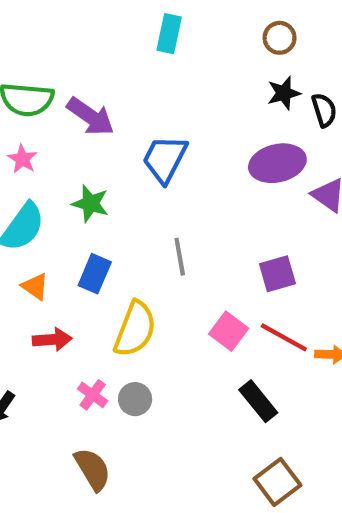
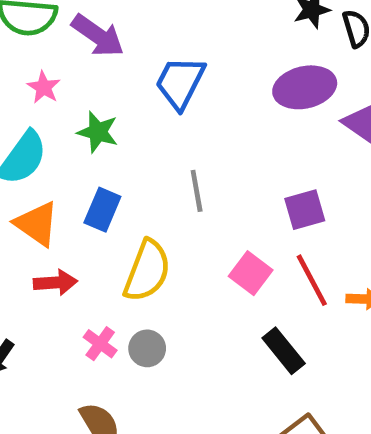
pink star: (22, 159) -> (44, 87), moved
orange triangle: (35, 286) -> (37, 224), size x1.5
red line: (284, 337) -> (312, 280), turned 33

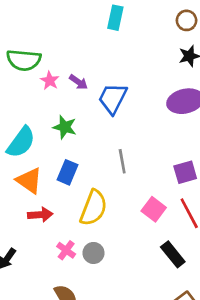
purple arrow: (98, 36) -> (78, 82), moved, size x0.6
pink star: (44, 87) -> (50, 81), moved

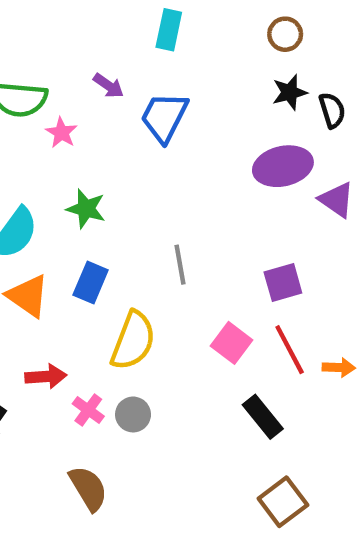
purple arrow: (78, 82) -> (108, 86), moved
blue trapezoid: (113, 98) -> (164, 117), moved
red arrow: (40, 215) -> (46, 376), moved

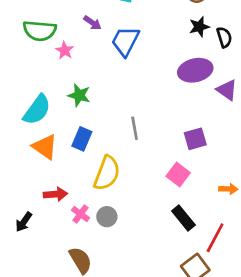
pink square: (231, 343) -> (178, 174), moved
red line: (290, 350) -> (215, 238), moved, turned 56

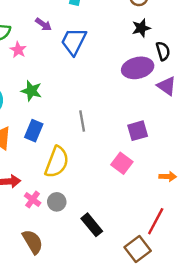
black semicircle: (224, 37) -> (163, 51), moved
black rectangle: (183, 218) -> (92, 225), moved

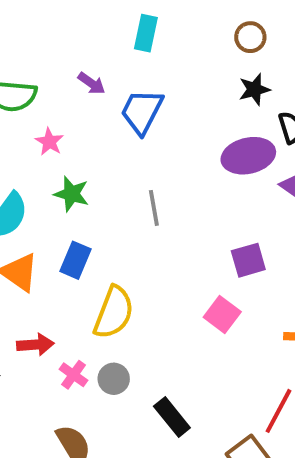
pink star: (18, 50) -> (49, 142), moved
gray line: (82, 121) -> (154, 208), moved

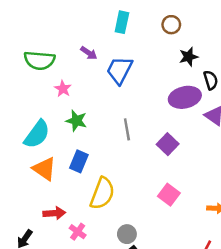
brown circle: (250, 37) -> (171, 25), moved
purple square: (248, 260) -> (168, 144), moved, turned -30
gray circle: (114, 379) -> (127, 234), moved

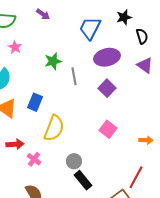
blue trapezoid: (120, 70) -> (90, 28), moved
pink star: (63, 89) -> (15, 47), moved
purple ellipse: (185, 97) -> (107, 57), moved
green star: (76, 121) -> (53, 61), moved, turned -30

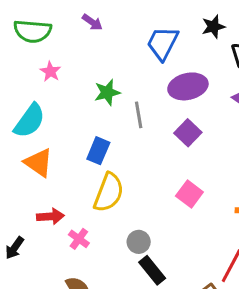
blue rectangle: (35, 102) -> (98, 151), moved

